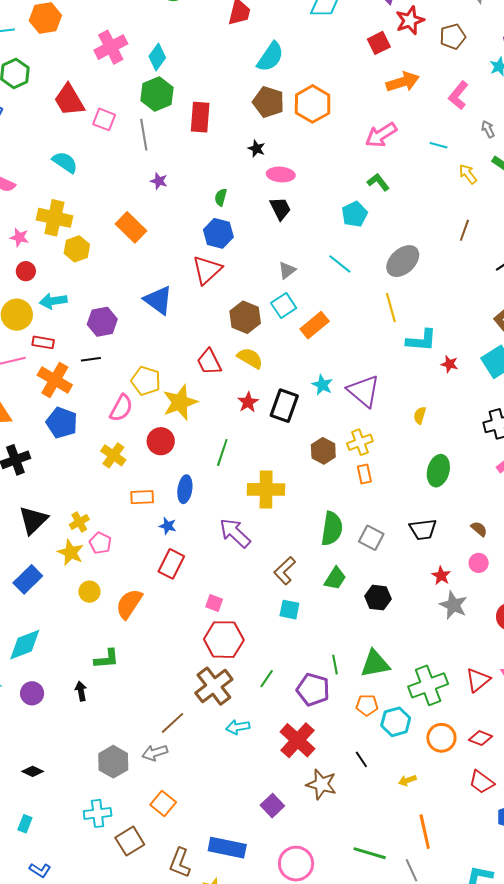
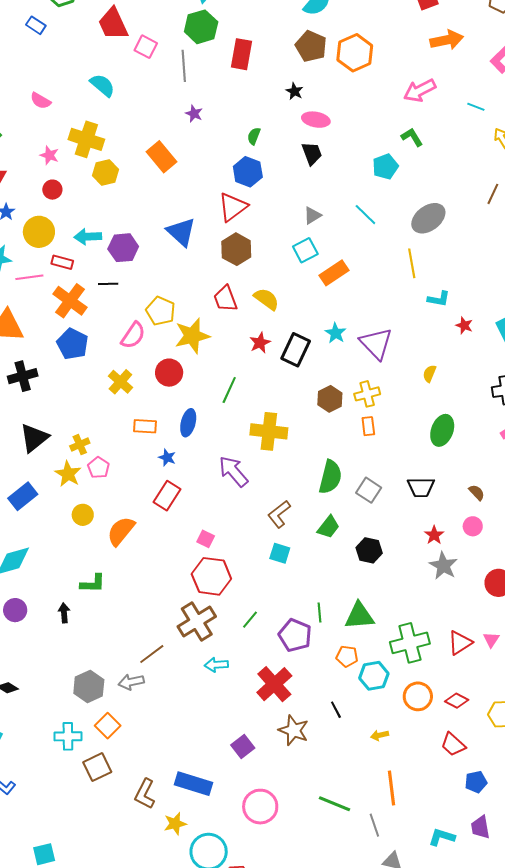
cyan arrow: (53, 301) -> (88, 237), moved
brown hexagon: (245, 317) -> (236, 249), moved
cyan L-shape: (421, 340) -> (439, 299), size x0.7
orange square: (163, 803) -> (108, 726), moved

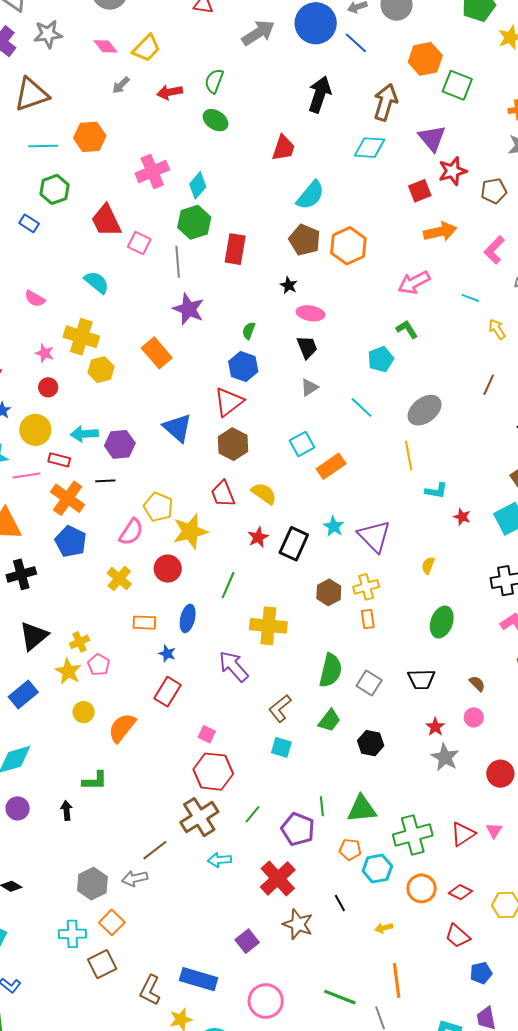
purple star: (194, 114) -> (189, 309), size x1.8
gray triangle: (312, 216) -> (309, 387), moved

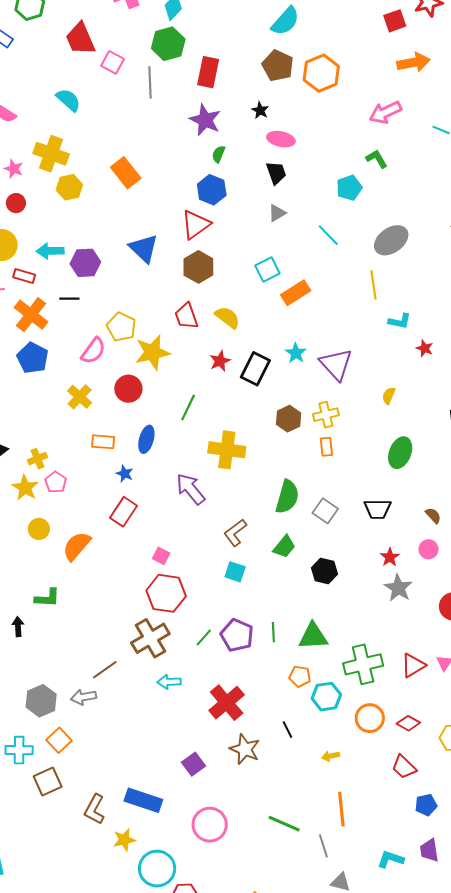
purple star: (189, 309) -> (205, 120), moved
purple pentagon: (298, 829) -> (237, 635), moved

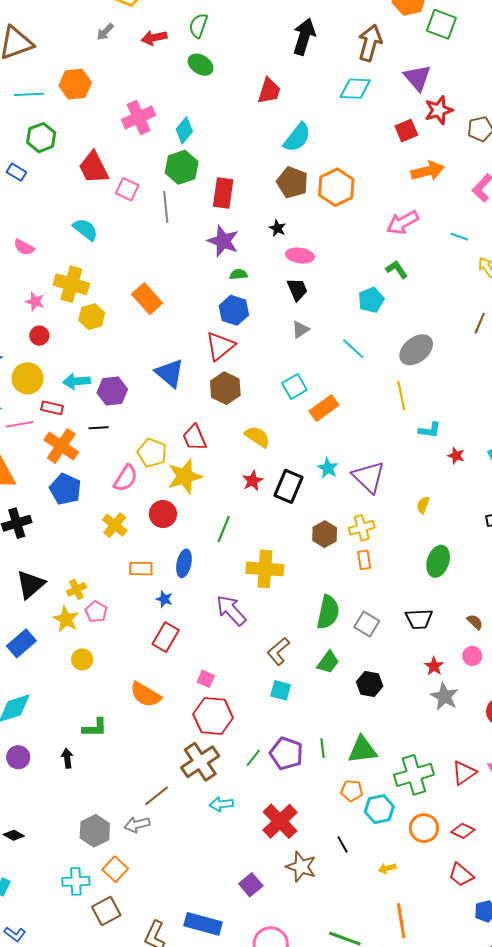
green semicircle: (219, 154) -> (239, 274), turned 66
red trapezoid: (186, 316) -> (194, 438), moved
orange semicircle: (77, 546) -> (145, 695), moved, turned -96

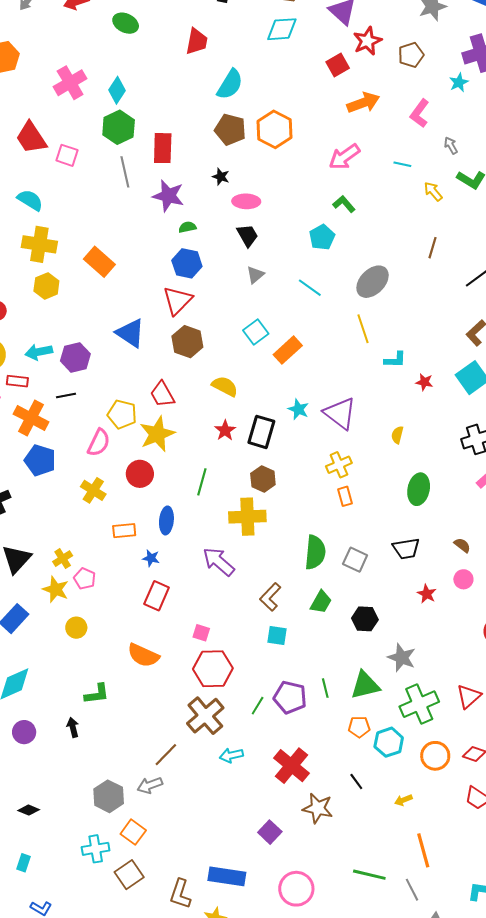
gray line: (166, 207) -> (125, 172), moved
yellow cross: (71, 284) -> (39, 244), moved
brown hexagon: (325, 534) -> (263, 479), moved
gray star: (444, 696) -> (402, 658), moved

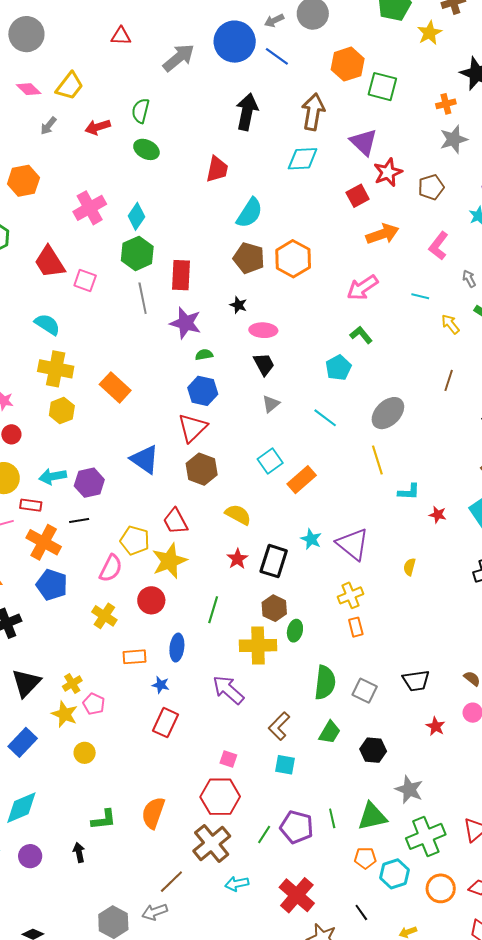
green ellipse: (419, 489) -> (295, 631), moved, size x0.7
pink square: (201, 633) -> (228, 759), moved
orange semicircle: (143, 655) -> (153, 813), moved, turned 84

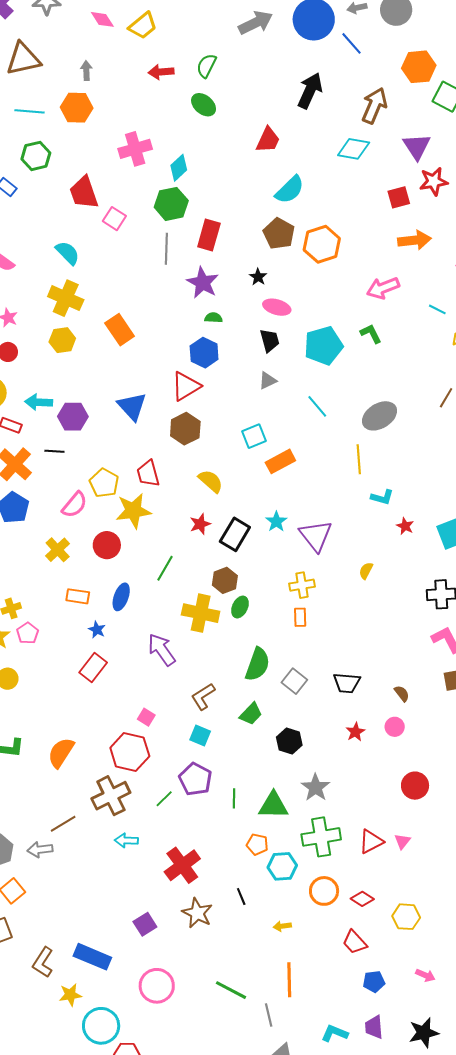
gray arrow: (48, 126) -> (86, 71), moved, turned 126
cyan pentagon: (338, 368) -> (323, 346), moved, size x1.5
purple pentagon: (297, 827) -> (195, 779), moved

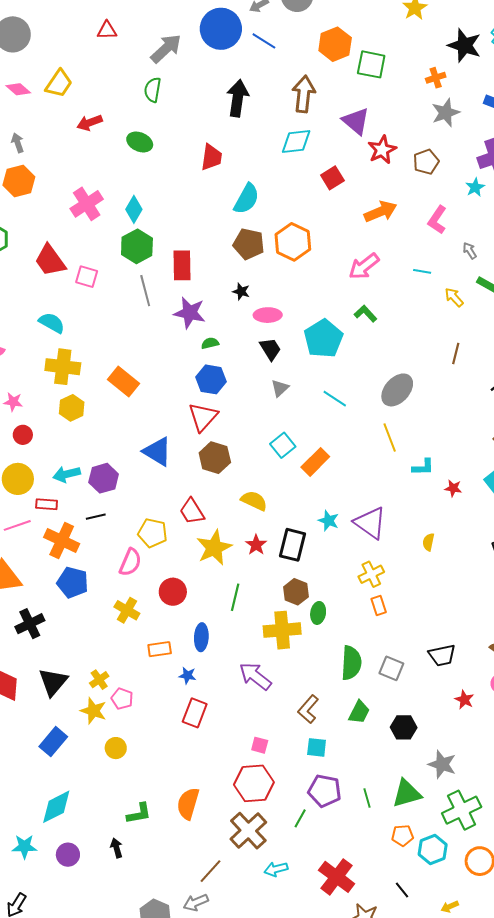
green semicircle: (206, 66) -> (153, 90), moved
red square: (399, 197) -> (332, 178), moved
yellow star: (133, 511) -> (214, 548), moved

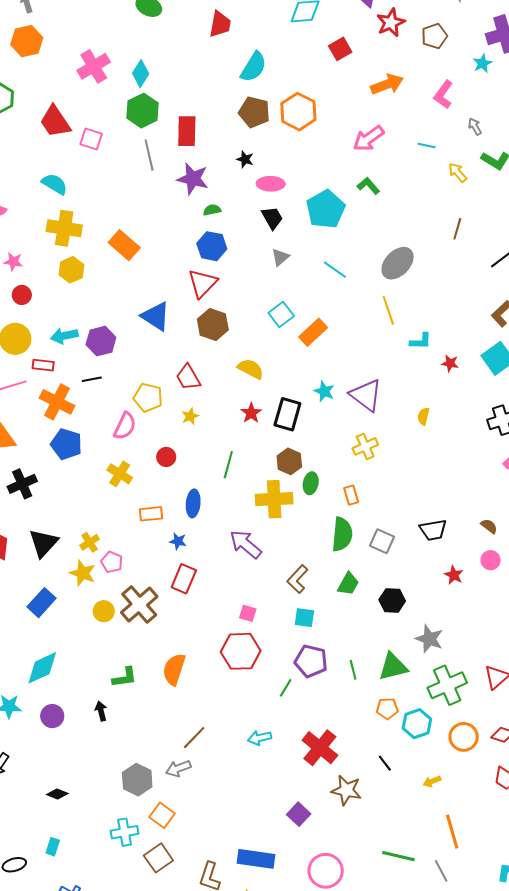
yellow star: (214, 548) -> (190, 416), moved, size x0.5
red circle: (173, 592) -> (166, 457), size x0.7
orange rectangle: (379, 606) -> (351, 495), moved
brown cross: (248, 831) -> (139, 605), moved

